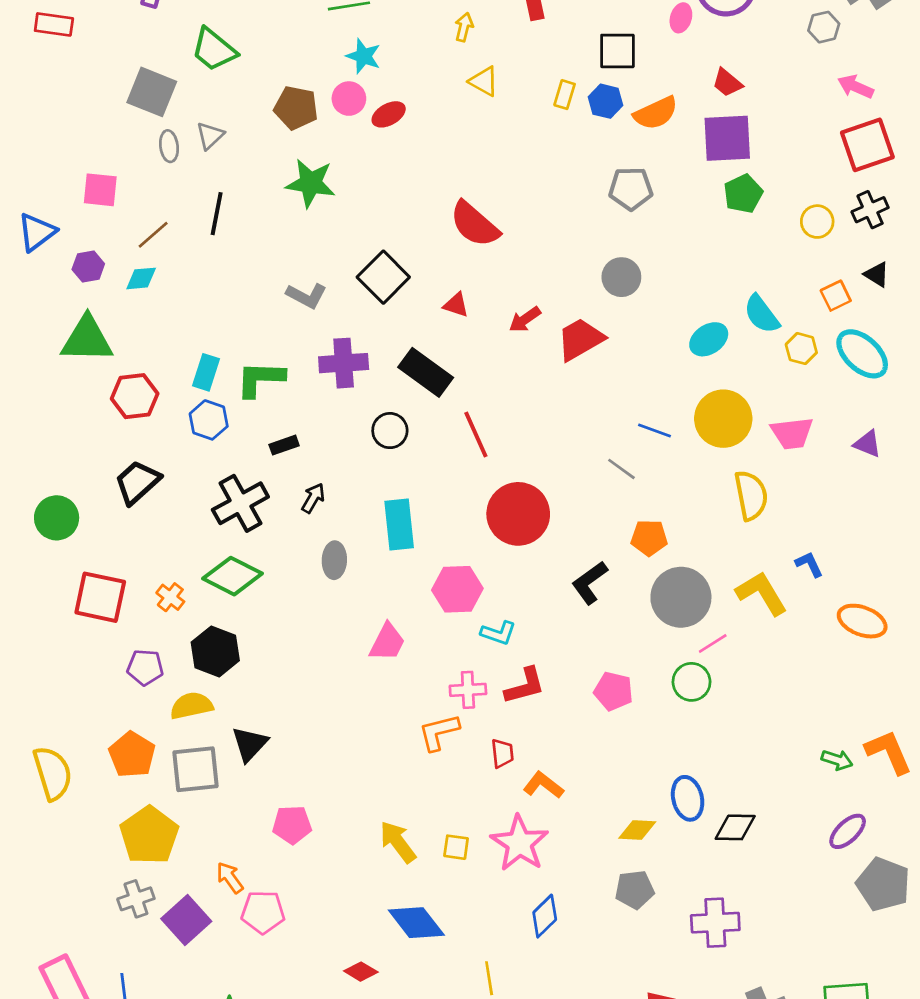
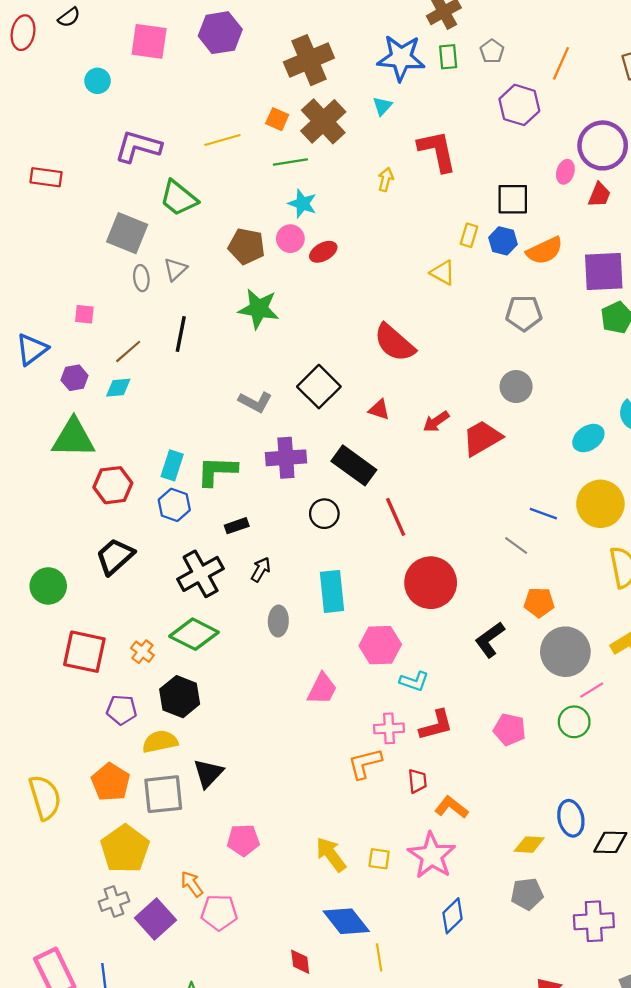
yellow triangle: (484, 81) -> (443, 273), moved
red trapezoid: (727, 83) -> (599, 195), moved, turned -108
pink square: (100, 190) -> (84, 314), size x0.7
red diamond: (361, 972) -> (300, 962), turned 52
yellow line: (489, 978) -> (379, 957), moved

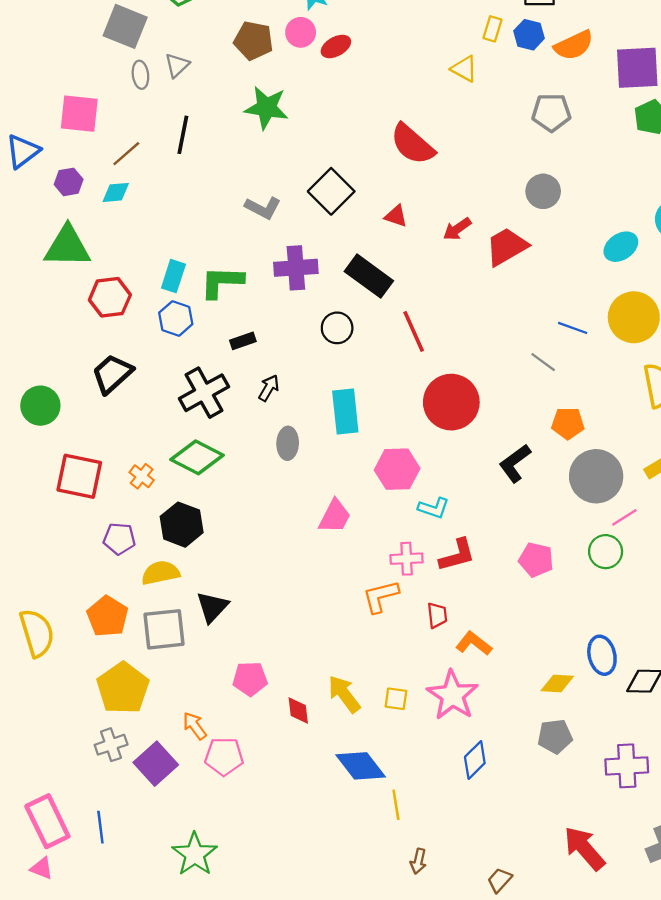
pink square: (84, 314) -> (79, 114), size x1.8
red diamond: (300, 962) -> (298, 711), moved

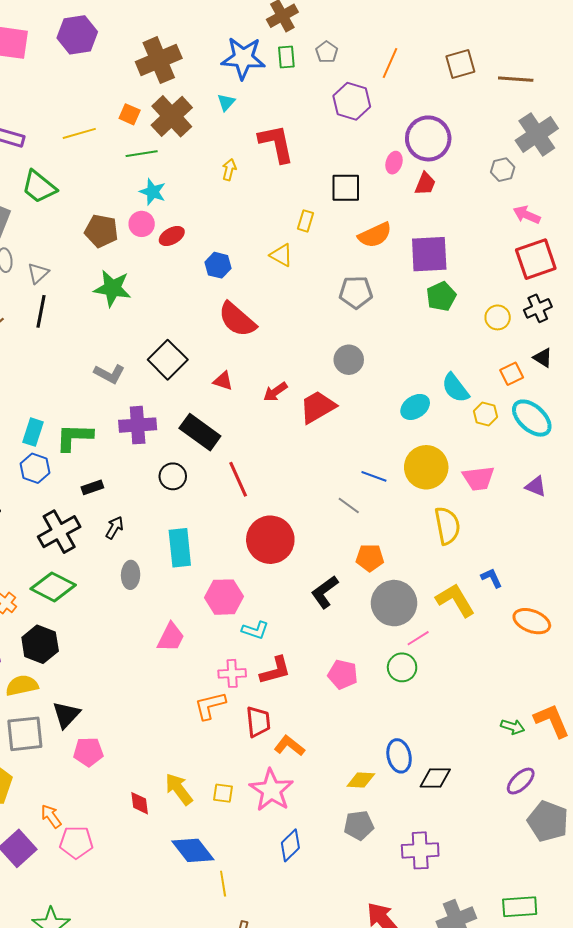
blue hexagon: (529, 35) -> (218, 265), moved
gray triangle: (177, 65) -> (38, 273), moved
red trapezoid: (437, 615) -> (258, 722), size x1.4
pink pentagon: (250, 679) -> (88, 752), moved

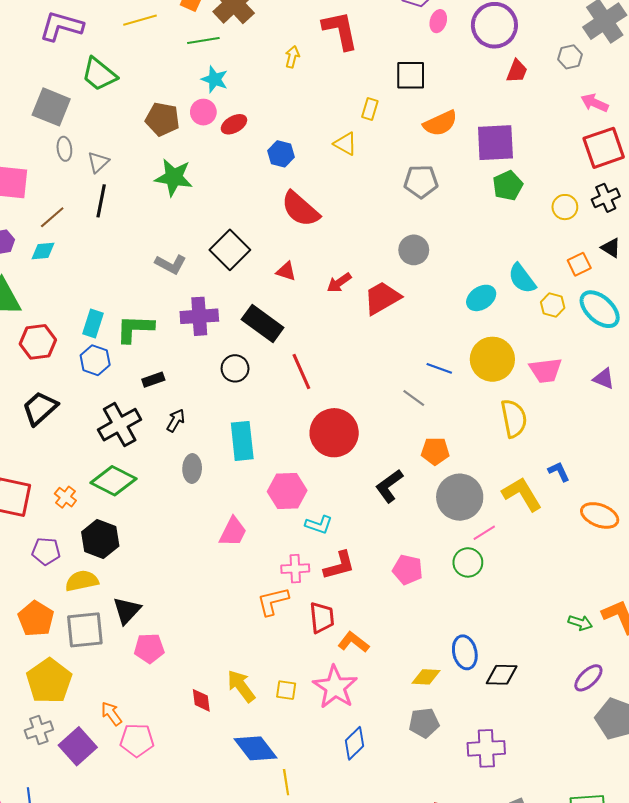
pink ellipse: (394, 163) -> (438, 21), moved
red trapezoid: (425, 184) -> (517, 71), moved

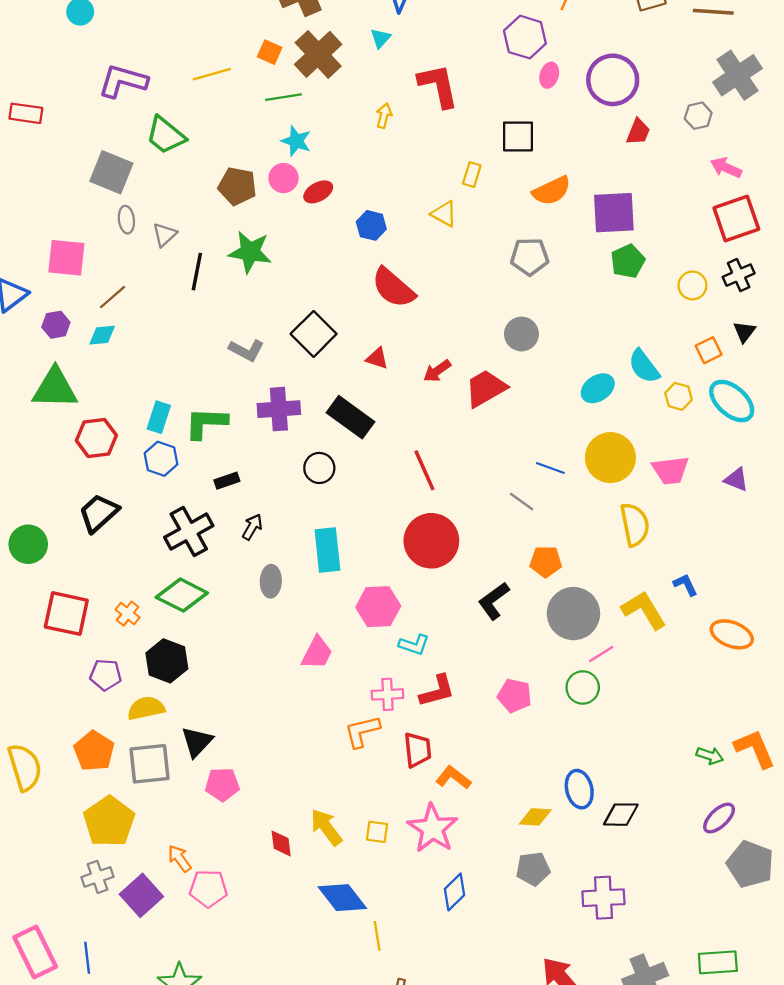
black line: (101, 201) -> (197, 272), moved
black triangle: (611, 248) -> (744, 332), turned 35
red line: (301, 371) -> (424, 470), moved

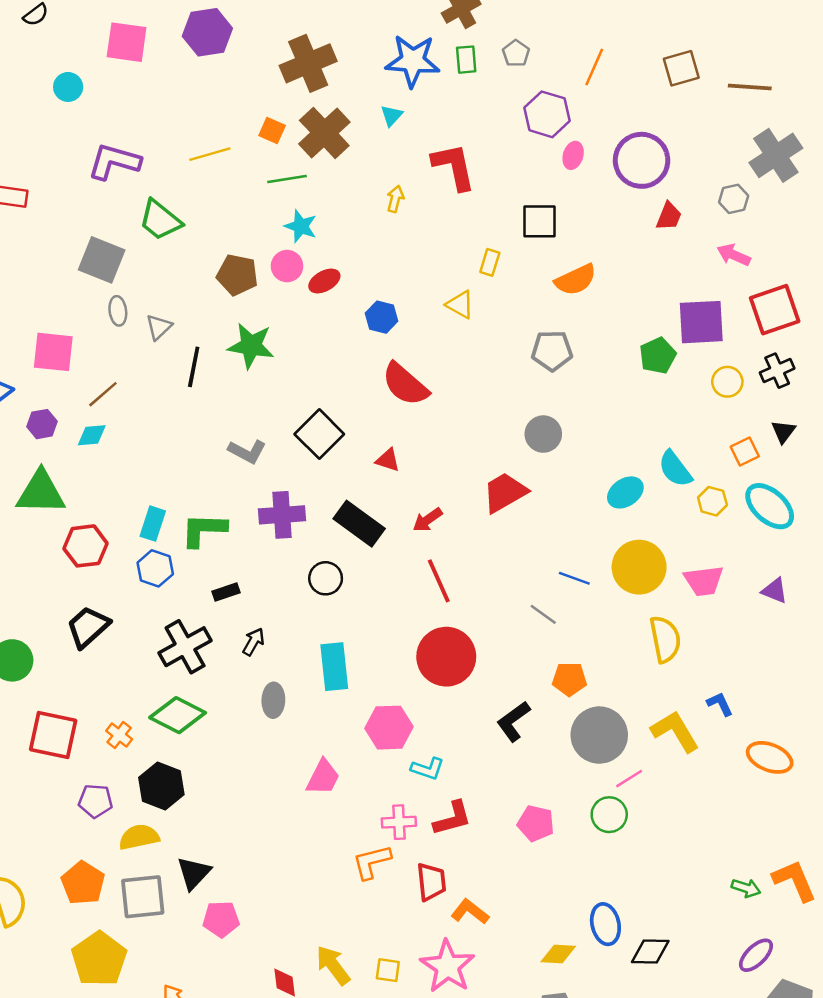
pink arrow: (726, 168) -> (734, 255), moved
purple square: (614, 213) -> (701, 322), moved
red arrow: (437, 371) -> (428, 520), moved

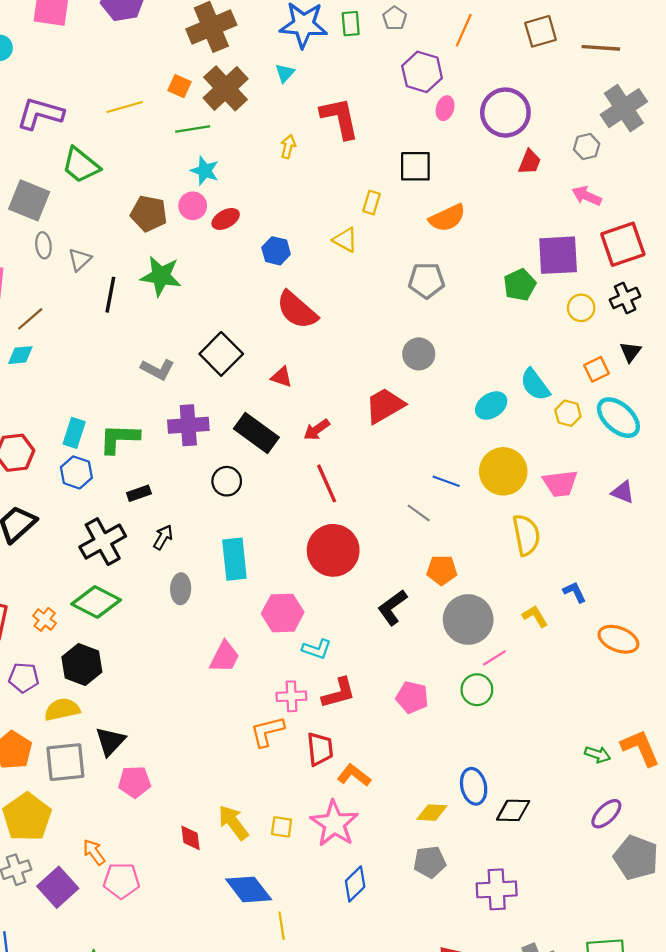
yellow L-shape: (675, 731) -> (535, 616), size x0.6

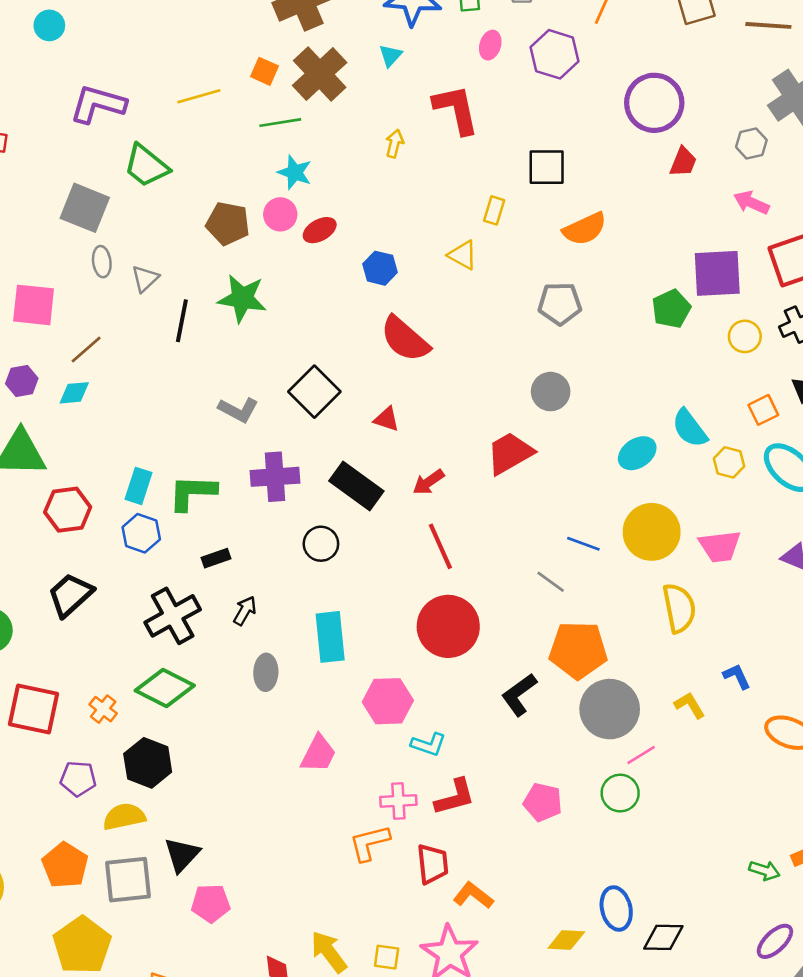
pink ellipse: (445, 108) -> (490, 45), moved
orange pentagon: (442, 570) -> (578, 650), size x1.6

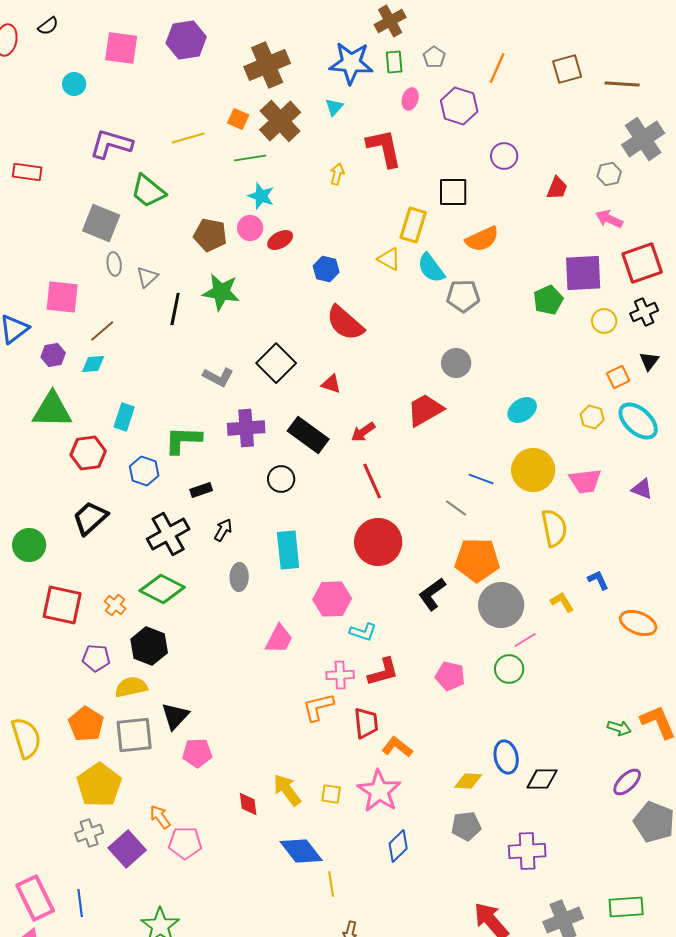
purple circle: (654, 103) -> (504, 156), moved, size x0.6
yellow rectangle: (494, 210) -> (413, 225), size x1.6
cyan semicircle: (690, 428) -> (431, 268), moved
cyan rectangle: (139, 486) -> (124, 417), moved

